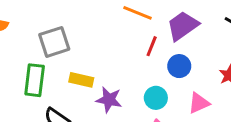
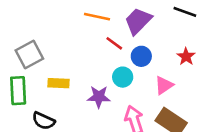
red line: (152, 46) -> (114, 43), turned -66
cyan circle: (156, 98) -> (123, 77), moved
purple star: (109, 100) -> (99, 97), moved

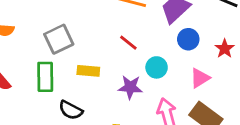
red line: (114, 43) -> (128, 43), moved
blue circle: (141, 56) -> (188, 39), moved

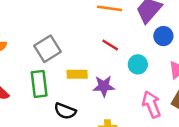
purple star: (130, 87) -> (104, 86), moved

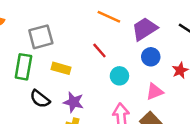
purple star: (104, 86) -> (74, 102), moved

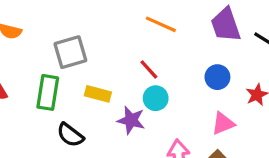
purple trapezoid: (145, 29) -> (226, 25), moved, turned -76
cyan circle: (119, 76) -> (156, 98), moved
purple star: (74, 102) -> (131, 120), moved

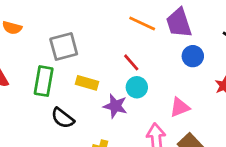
purple trapezoid: (226, 25) -> (179, 23), moved
blue circle: (217, 77) -> (193, 56), moved
pink triangle: (223, 123) -> (180, 107), moved

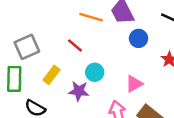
red line: (131, 62) -> (75, 45), moved
yellow rectangle: (87, 83) -> (52, 75), turned -60

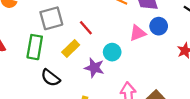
red line: (75, 45) -> (86, 28), moved
pink triangle: (134, 84) -> (138, 33), moved

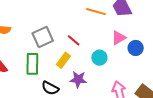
blue circle: (159, 26) -> (136, 48), moved
purple star: (94, 68) -> (78, 79), moved

